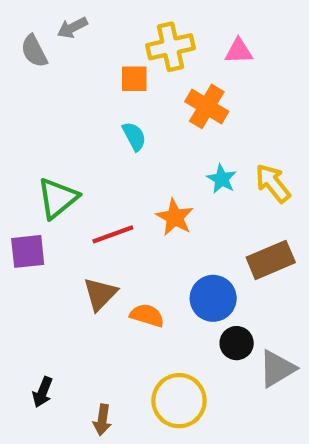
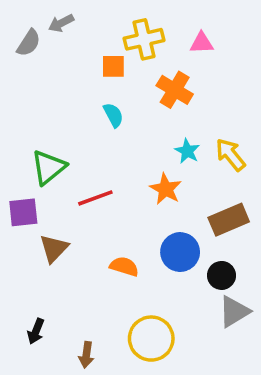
gray semicircle: (34, 51) -> (29, 43), turned -120
orange star: (175, 217) -> (166, 189), moved
brown triangle: (100, 294) -> (54, 248), moved
black circle: (237, 343) -> (222, 275), moved

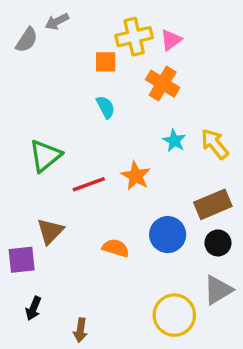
pink triangle: (202, 43) -> (171, 40), moved, turned -35
orange star: (166, 189) -> (136, 176), moved
purple square: (23, 212) -> (22, 260), moved
black circle: (222, 275) -> (218, 243), moved
yellow circle: (151, 339) -> (174, 315), moved

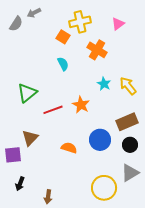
pink triangle: (171, 40) -> (118, 24), moved
orange square: (106, 62) -> (63, 37), turned 32

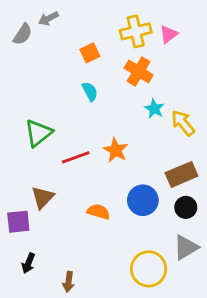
yellow cross: (80, 22) -> (136, 31), moved
orange square: (63, 37) -> (90, 53), turned 32
cyan star: (104, 84) -> (154, 109), moved

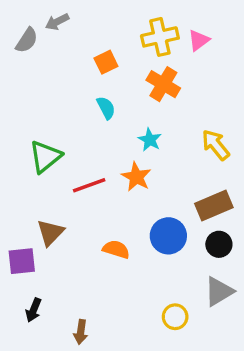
cyan star: (154, 109) -> (150, 140), moved
yellow circle: (149, 269) -> (175, 317), size x0.6

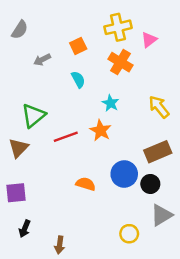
gray arrow: (57, 22) -> (42, 60), moved
pink triangle: (199, 40) -> (149, 40), moved
brown triangle: (50, 232) -> (18, 148), moved
black circle: (219, 244) -> (150, 184), moved

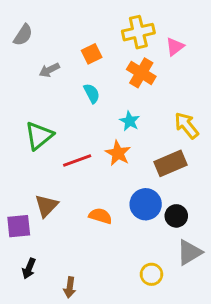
brown triangle: (18, 148) -> (46, 206), moved
brown rectangle: (158, 152) -> (170, 163), moved

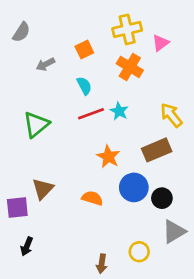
orange star: (118, 153) -> (108, 157), moved
red line: (77, 160) -> (91, 114), moved
brown arrow: (70, 287) -> (102, 264), moved

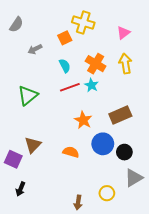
yellow cross: (127, 29) -> (83, 22), moved, turned 30
orange cross: (130, 67) -> (96, 64), moved
yellow arrow: (171, 115) -> (125, 64), moved, turned 30
purple square: (17, 208) -> (13, 159), turned 30

